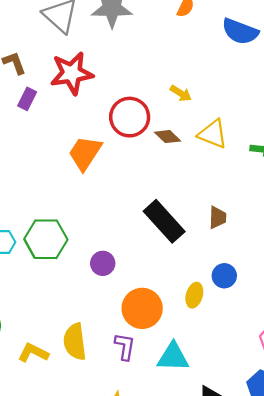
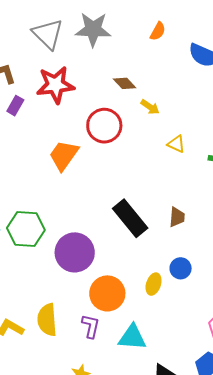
yellow triangle: (213, 134) -> (176, 144), size x0.7
brown diamond: (168, 137) -> (125, 83), moved
purple circle: (103, 263) -> (75, 252), size x1.8

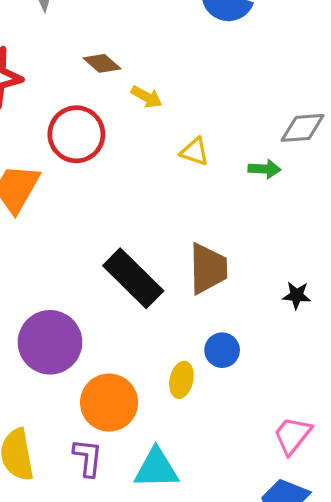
brown trapezoid: (177, 217) -> (208, 269), size x1.6

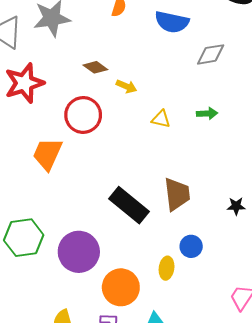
gray diamond: (303, 128) -> (211, 54), moved
green arrow: (264, 169) -> (207, 113), moved

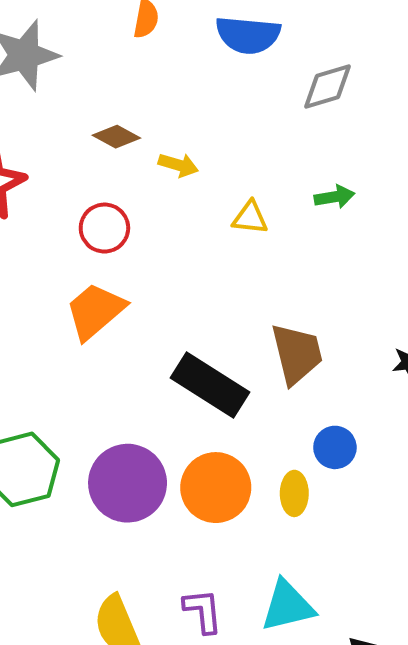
red circle: (83, 115) -> (104, 228), size x0.7
orange trapezoid: (47, 154) -> (95, 311), moved, turned 32
orange circle: (121, 287) -> (216, 488), moved

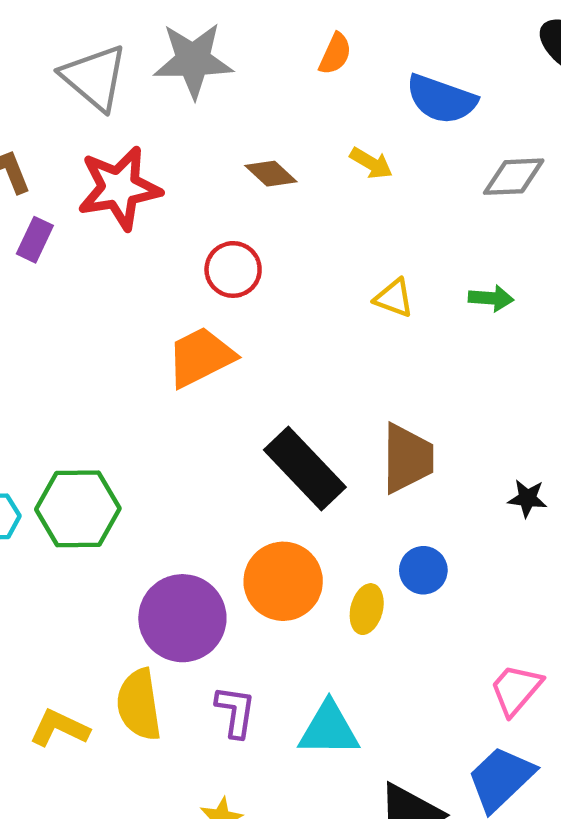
yellow arrow: (178, 165) -> (371, 163), moved
purple circle: (128, 483) -> (182, 618), moved

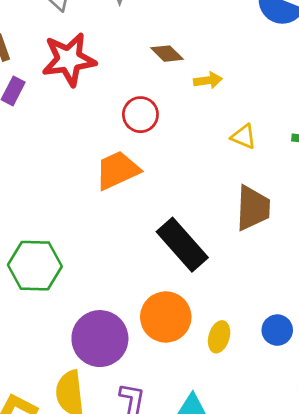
yellow arrow: (371, 163) -> (208, 80), moved, turned -40
brown trapezoid: (407, 458) -> (253, 208), moved
blue circle: (423, 570) -> (277, 330), moved

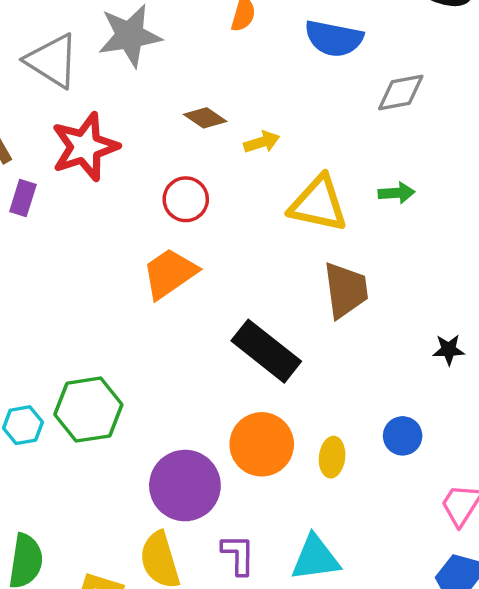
yellow triangle: (244, 137) -> (318, 204), size x1.8

